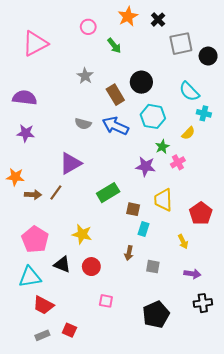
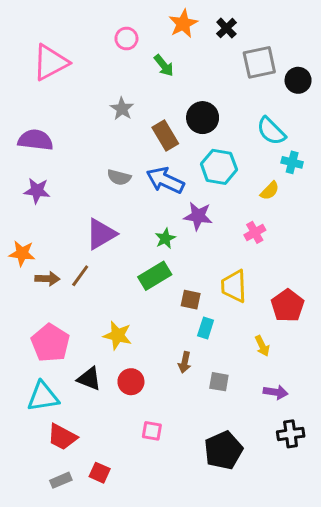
green star: (162, 147) -> (165, 238), moved
purple star: (146, 166) -> (198, 216), moved

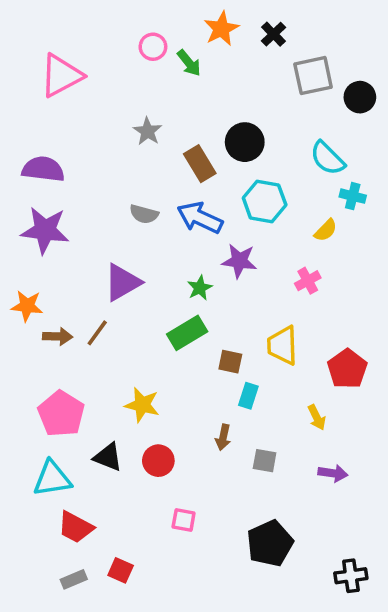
green arrow: (164, 65) -> (189, 63), moved
purple star: (37, 191) -> (45, 230), size x1.5
black cross: (291, 434) -> (351, 576), moved

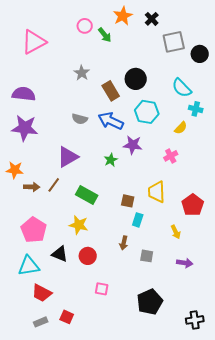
green rectangle: (187, 333) -> (87, 195), moved, turned 60

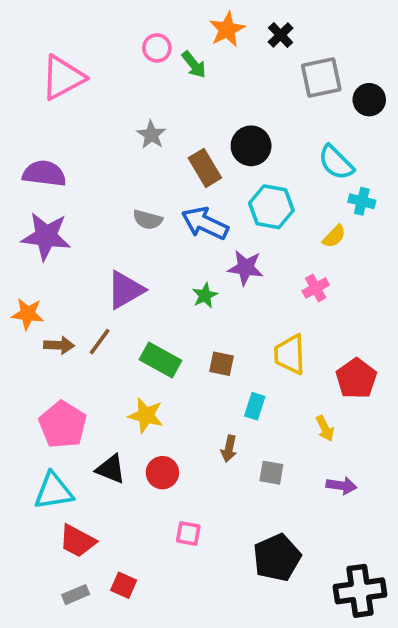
brown square: (128, 201) -> (222, 364), moved
black cross: (195, 320) -> (360, 591), size x1.5

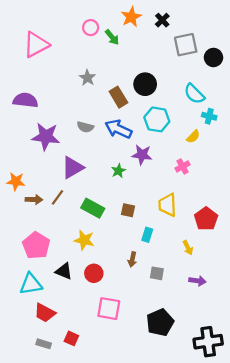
purple star: (46, 236) -> (46, 137), moved
pink square: (188, 534) -> (109, 309), size x1.6
gray rectangle: (76, 595) -> (44, 344), turned 40

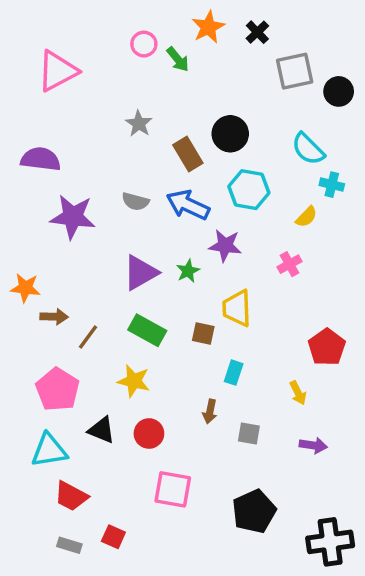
purple triangle: (72, 168) -> (140, 273), moved
brown line: (58, 197) -> (88, 337), moved
yellow trapezoid: (168, 205) -> (237, 308), moved

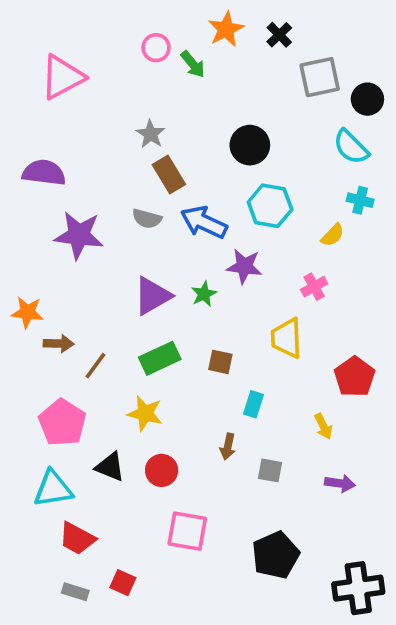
cyan semicircle: (308, 149) -> (351, 147), moved
brown rectangle: (188, 154) -> (169, 174), moved
yellow trapezoid: (237, 308) -> (287, 338), moved
green rectangle: (147, 330) -> (160, 358), turned -54

